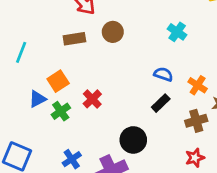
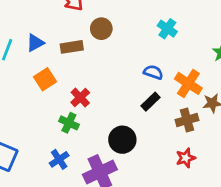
brown rectangle: (74, 39) -> (72, 47), moved
orange cross: (198, 85) -> (188, 83), size x1.4
blue triangle: (38, 99) -> (35, 43), moved
green cross: (61, 111) -> (69, 123), moved, turned -30

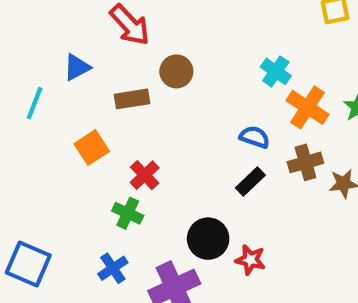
blue triangle: (35, 43) -> (77, 67), moved
orange cross: (188, 83) -> (308, 107), moved
brown cross: (187, 120) -> (305, 162), moved
red star: (186, 158) -> (250, 260), moved, turned 30

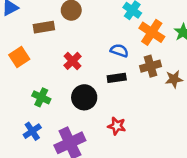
red cross: (145, 175) -> (73, 61), moved
black rectangle: (250, 181) -> (117, 78), turned 36
black circle: (208, 239) -> (84, 97), moved

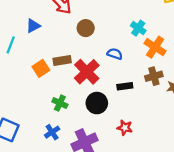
brown rectangle: (44, 27) -> (62, 61), moved
blue semicircle: (119, 51) -> (115, 54), moved
red cross: (73, 61) -> (87, 72), size x1.6

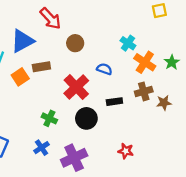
blue triangle: (33, 26) -> (22, 41), size x1.6
brown rectangle: (62, 61) -> (41, 67), moved
orange square: (41, 68) -> (20, 77), moved
red star: (125, 128) -> (126, 151), moved

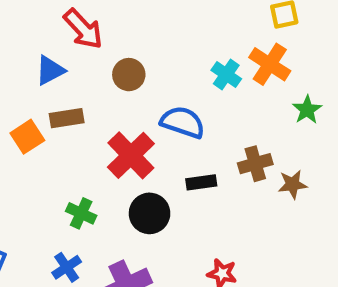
blue triangle: (22, 41) -> (50, 70), moved, size x0.7
orange cross: (145, 62) -> (270, 64), moved
blue semicircle: (104, 69) -> (183, 122), size x1.5

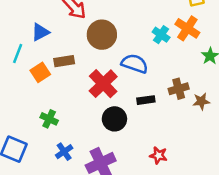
blue triangle: (50, 70) -> (40, 32), moved
brown circle: (129, 75) -> (102, 35), size x1.5
green cross: (81, 213) -> (49, 119), moved

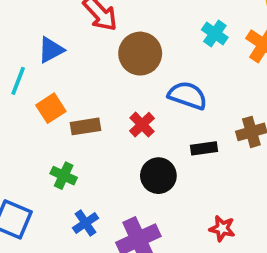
cyan cross: (161, 35) -> (215, 34), moved
brown rectangle: (64, 61) -> (86, 126), moved
red cross: (103, 84) -> (142, 125), size x0.6

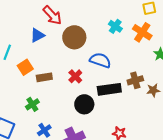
blue triangle: (51, 50) -> (37, 35), moved
black rectangle: (204, 148) -> (109, 89), size x1.6
green cross: (64, 176) -> (32, 104), turned 32

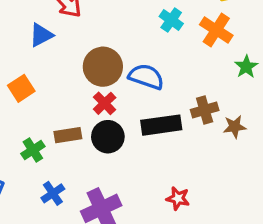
brown circle: (74, 37) -> (103, 67), moved
brown rectangle: (44, 77) -> (68, 135), moved
black circle: (84, 104) -> (108, 137), moved

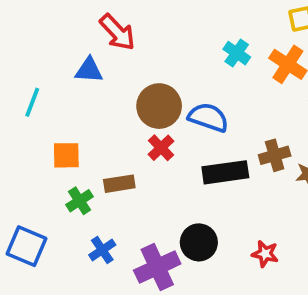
blue triangle: (41, 35) -> (89, 70), turned 32
orange square: (21, 88) -> (66, 155), moved, turned 32
black circle: (108, 137) -> (199, 242), moved
red star: (178, 198) -> (265, 254), moved

